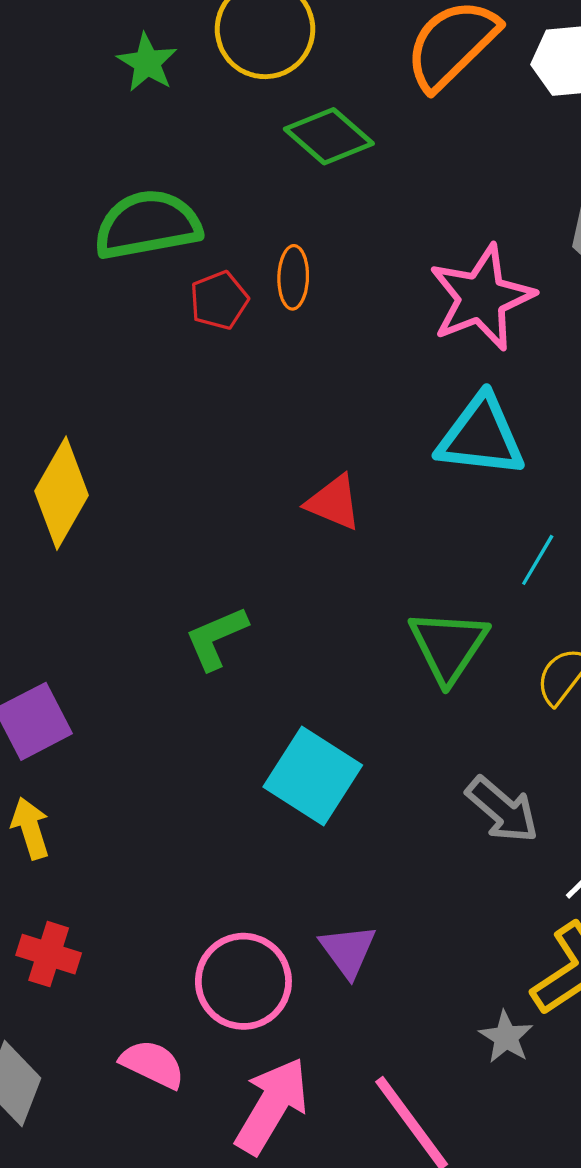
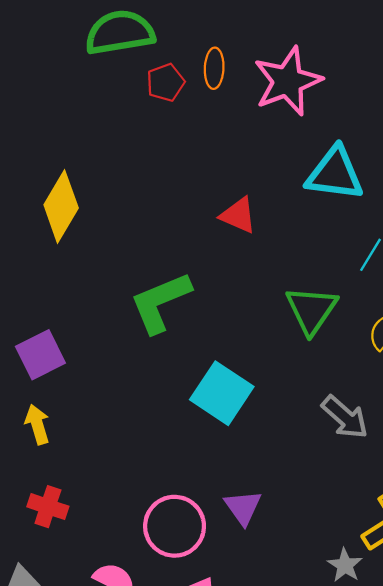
pink star: (481, 298) -> (288, 81), moved
green L-shape: (216, 638) -> (160, 302), size x1.5

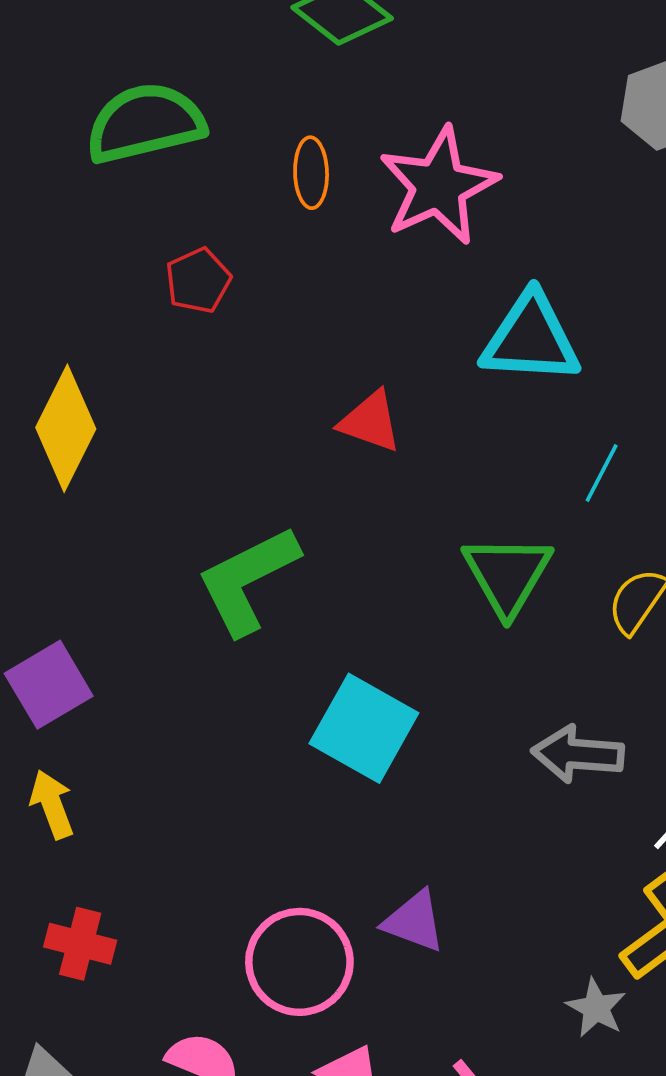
red pentagon: (166, 82) -> (198, 281), moved
gray arrow: (345, 417) -> (578, 754), turned 147
purple triangle: (243, 507) -> (414, 921), turned -30

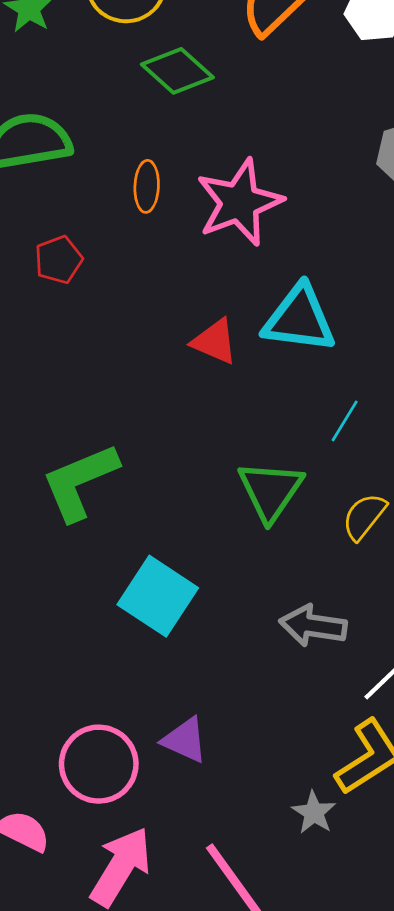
red triangle: (370, 422) -> (215, 342), moved

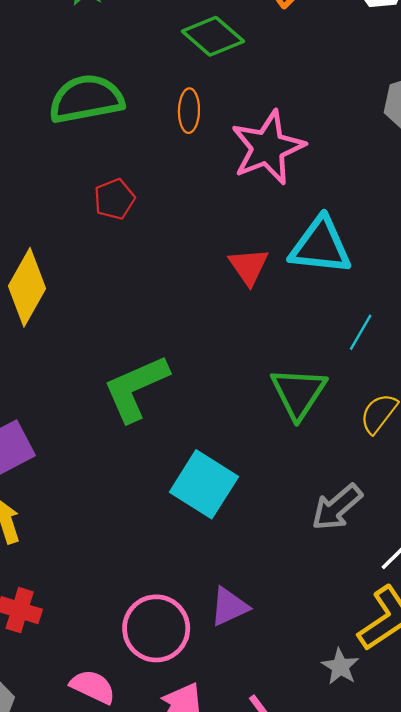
orange ellipse: (147, 186) -> (189, 111), moved
red triangle: (215, 342) -> (249, 266), turned 33
gray arrow: (313, 626) -> (337, 507), turned -48
purple triangle: (185, 740) -> (229, 607), turned -48

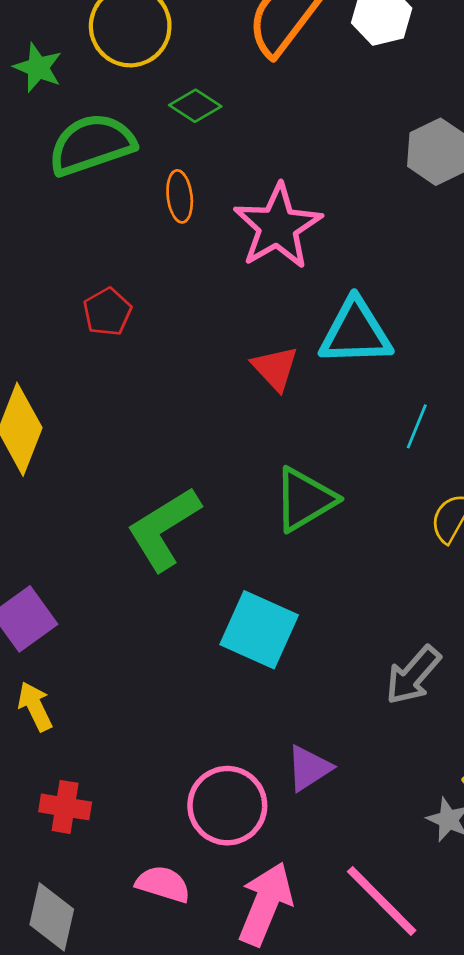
green diamond: (213, 36) -> (195, 106), size x0.7
green semicircle: (86, 99) -> (92, 144), moved
green triangle: (298, 393) -> (305, 499), moved, turned 34
gray arrow: (337, 507) -> (413, 675), moved

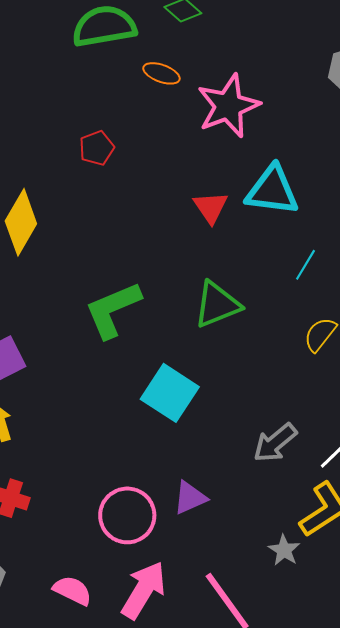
orange ellipse: (180, 196) -> (161, 73), turned -72
pink semicircle: (163, 884) -> (72, 590), moved

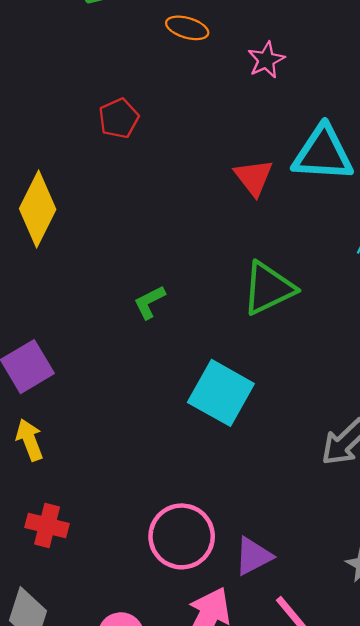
pink star: (228, 106) -> (266, 60), size x0.5
green L-shape: (113, 310) -> (149, 302), size x0.5
purple triangle: (190, 498) -> (253, 556), moved

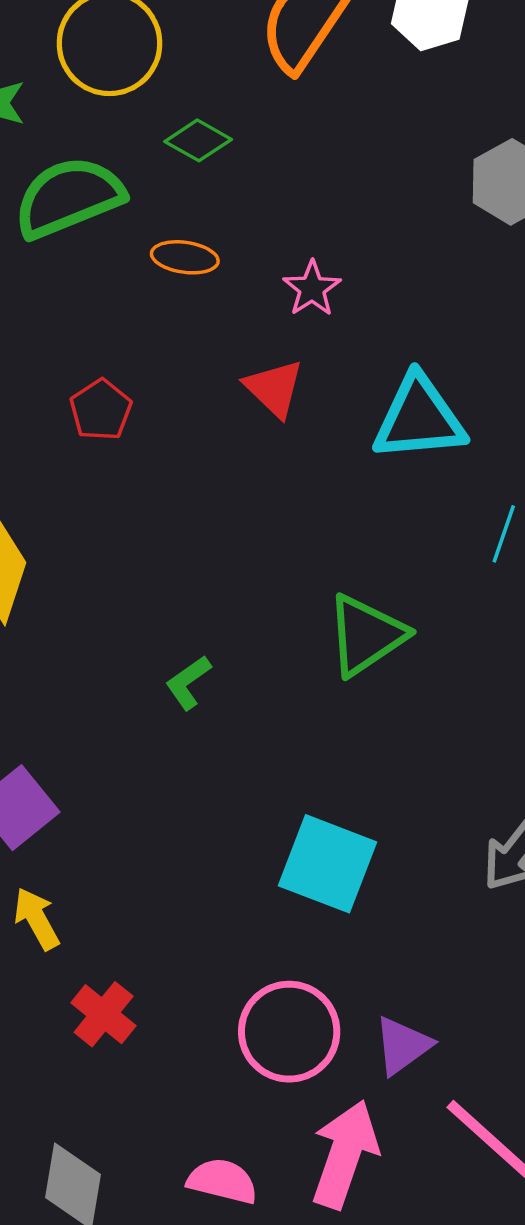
red triangle: (254, 177) -> (274, 388), moved
cyan square: (221, 393) -> (328, 864), moved
red cross: (47, 525) -> (104, 1014), moved, turned 33

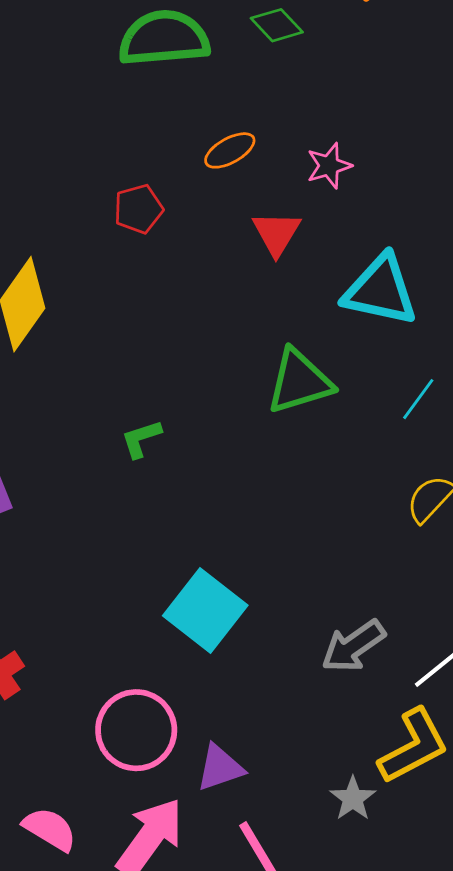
orange ellipse: (185, 257) -> (230, 150), moved, turned -54
green triangle: (366, 635) -> (299, 381), moved

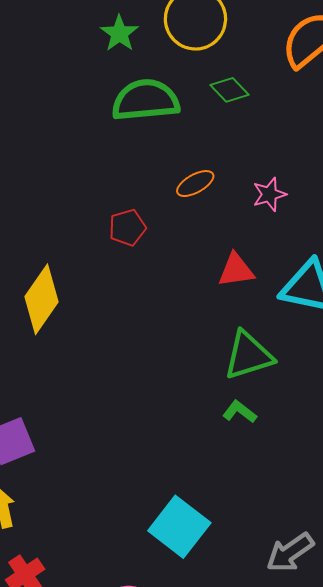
red triangle: (276, 233) -> (236, 270), moved, turned 51
green L-shape: (141, 439) -> (240, 412), moved, turned 56

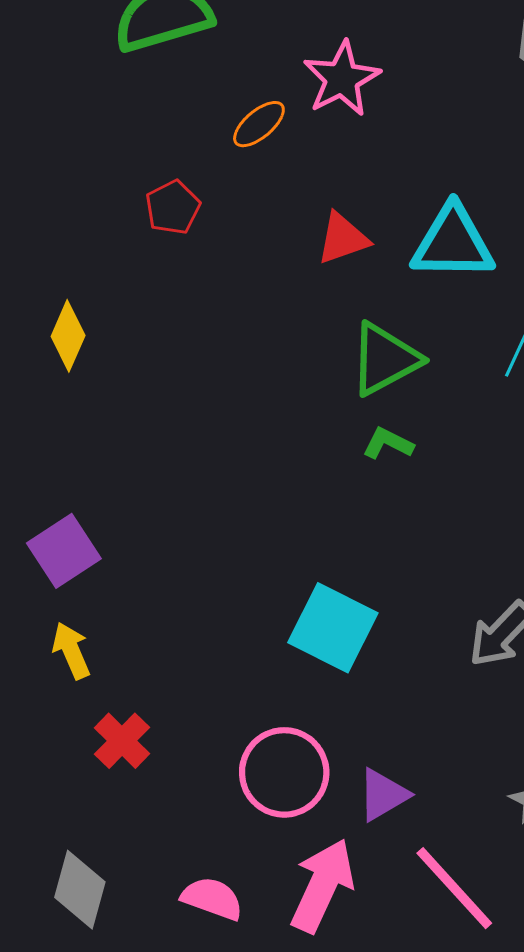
pink star: (269, 194) -> (342, 79), moved, size x1.5
yellow diamond: (41, 299) -> (68, 336), size x0.7

